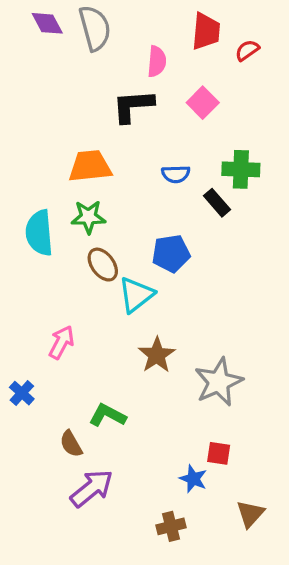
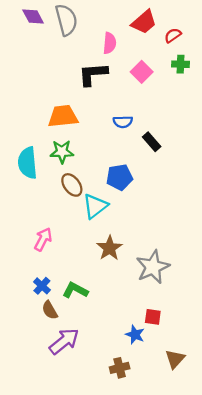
red trapezoid: (206, 31) -> (144, 22), turned 44
green cross: (241, 169) -> (180, 64), moved, size x0.7
blue cross: (22, 393) -> (42, 286), moved

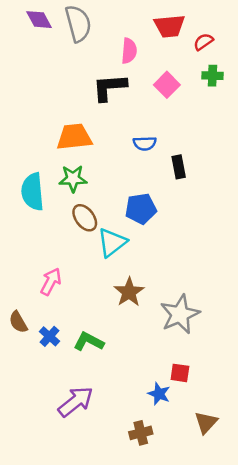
red trapezoid: (144, 22) -> (169, 26), turned 36
black rectangle: (152, 142) -> (179, 167), turned 30
brown semicircle: (50, 310) -> (18, 322), moved

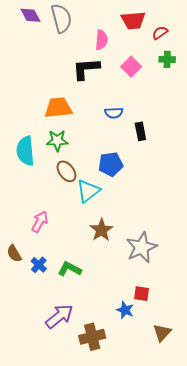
brown cross: (141, 433) -> (92, 337), moved, size x1.4

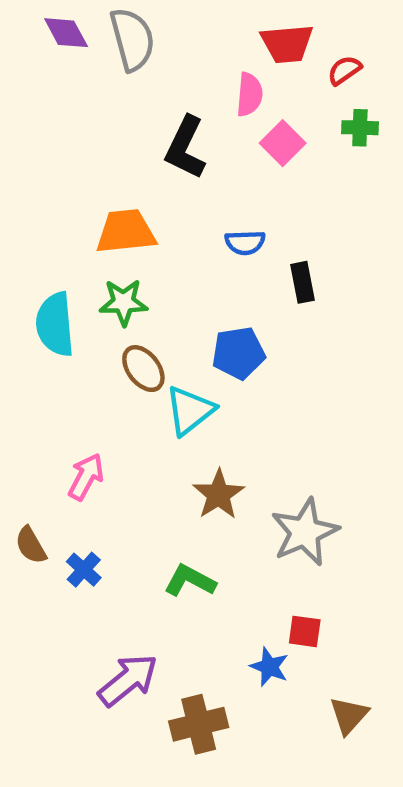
pink semicircle: (101, 40) -> (249, 95), moved
black L-shape: (86, 69) -> (185, 148), turned -60
green L-shape: (70, 269) -> (190, 581), moved

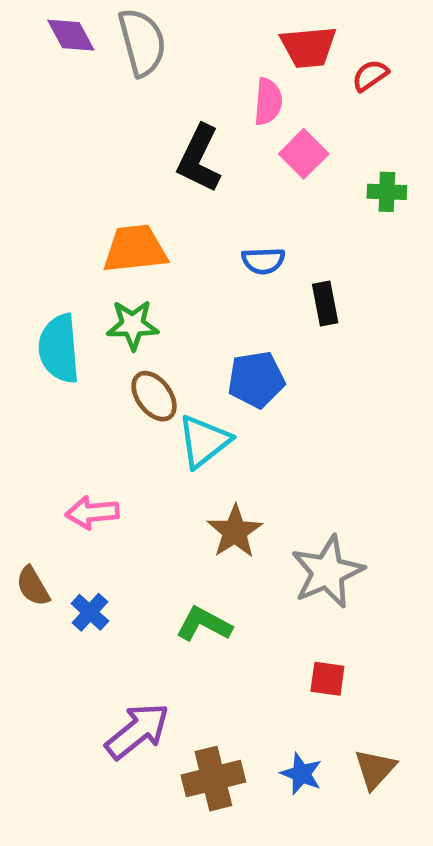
green cross: (360, 128) -> (387, 192), moved
pink arrow: (86, 477) -> (92, 513), turned -123
blue star: (269, 667) -> (301, 774), moved

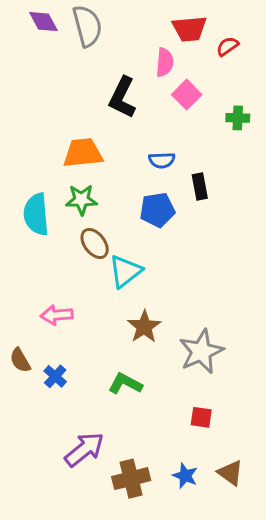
blue pentagon: (256, 380) -> (157, 210), moved
brown triangle: (375, 769) -> (230, 473), turned -36

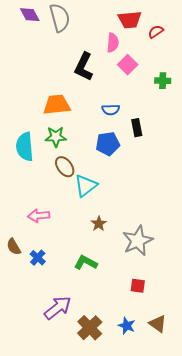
brown star: (144, 327) -> (99, 224), size x0.7
brown cross: (131, 479) -> (90, 328), turned -30

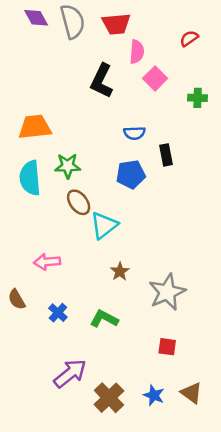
red trapezoid: (130, 20) -> (116, 24), moved
orange trapezoid: (57, 105) -> (35, 127), moved
blue cross: (38, 258) -> (58, 313), moved

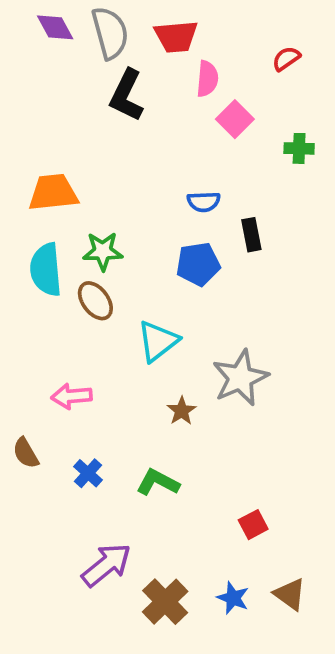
black L-shape: (102, 81) -> (127, 95), moved
brown ellipse: (79, 202) -> (95, 301), moved
gray star: (167, 292) -> (240, 378), moved
red square: (167, 347) -> (253, 525), turned -36

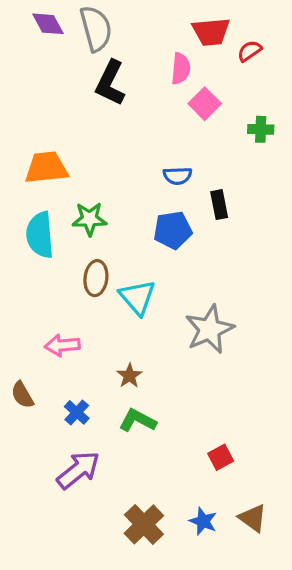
red trapezoid: (176, 37) -> (211, 32), moved
brown ellipse: (95, 301) -> (96, 278), moved, turned 44
cyan triangle: (158, 341) -> (138, 297), turned -33
brown star: (182, 411) -> (130, 376), moved
purple arrow: (106, 565) -> (78, 470), moved

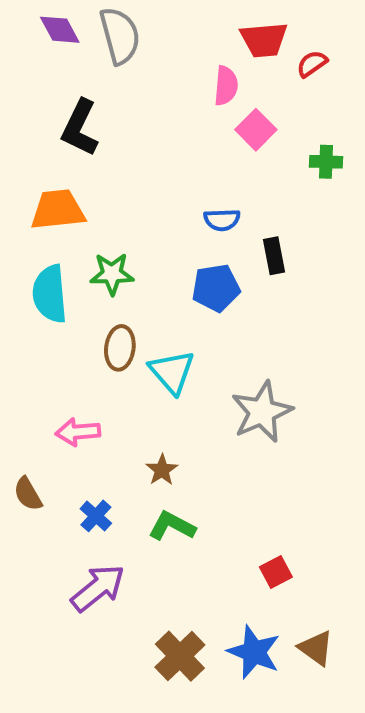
black L-shape: (110, 83) -> (80, 128), moved
blue star: (203, 521) -> (254, 652), size x1.5

